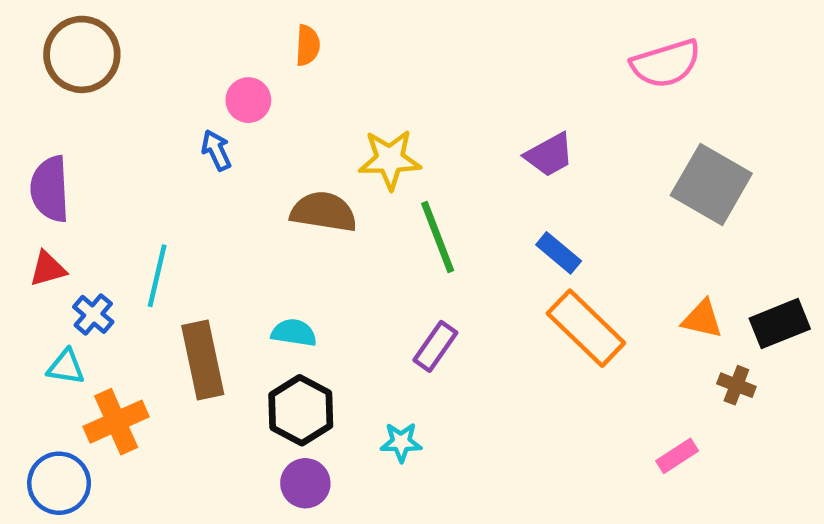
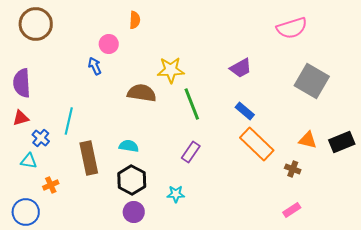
brown cross: (736, 385) -> (293, 169), moved
orange cross: (116, 422) -> (51, 185), size x0.6
pink rectangle: (677, 456) -> (292, 210), moved

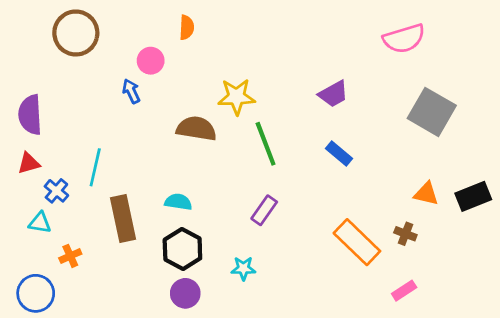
brown circle: (36, 24) -> (76, 33), moved
orange rectangle: (257, 144) -> (357, 242), moved

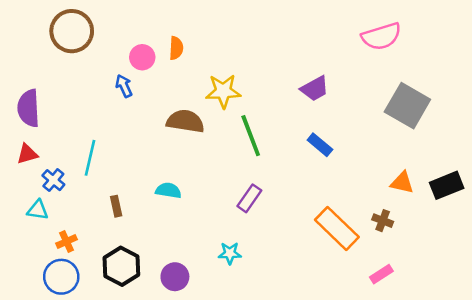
orange semicircle: (187, 27) -> (176, 48), moved
brown rectangle: (123, 219) -> (116, 206), size x0.5
black hexagon: (182, 249) -> (121, 266), moved
blue circle: (36, 293) -> (61, 277), moved

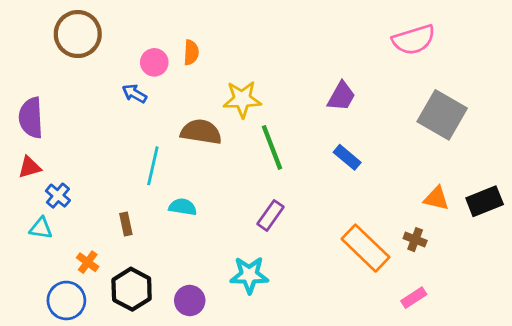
blue arrow: (124, 86) -> (134, 94), turned -35
purple trapezoid: (315, 89) -> (341, 96), turned -32
cyan line: (90, 158) -> (153, 166), moved
orange cross: (66, 241) -> (88, 262), moved, turned -30
cyan star: (230, 253) -> (249, 275), size x1.5

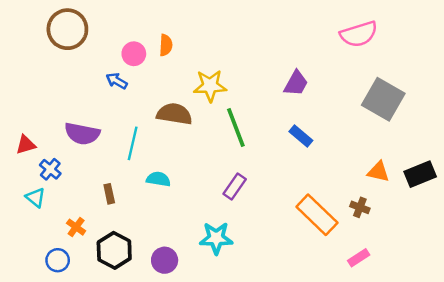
purple semicircle: (31, 118) -> (82, 134), moved, turned -76
cyan triangle: (41, 228) -> (36, 198), turned 30
blue circle: (66, 300) -> (58, 260), size x0.7

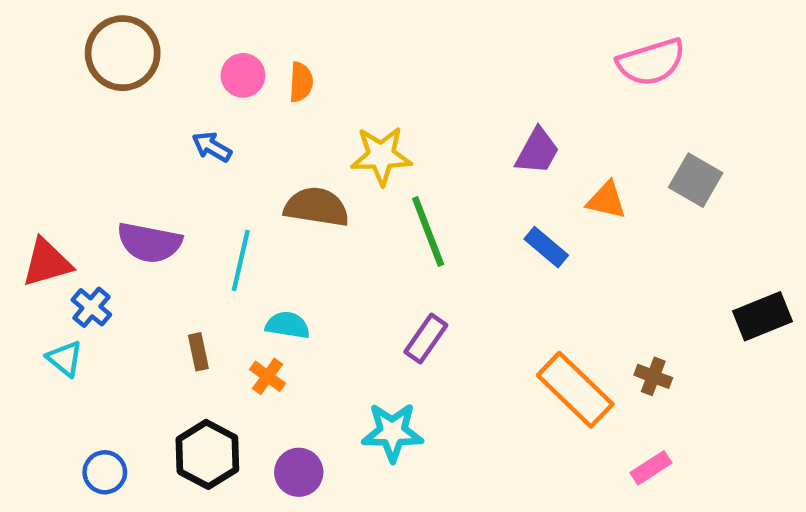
pink circle: (134, 54) -> (243, 75), moved
gray square: (383, 99) -> (696, 180), size x0.7
red triangle: (26, 145) -> (47, 263), size x1.4
orange triangle: (378, 172) -> (606, 200), moved
orange cross: (76, 227) -> (268, 376), moved

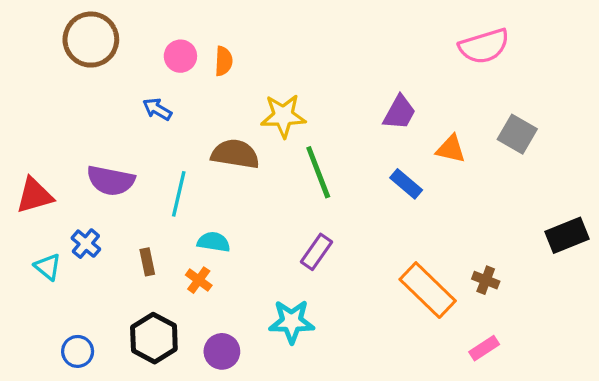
blue cross: (91, 307) -> (86, 244), moved

